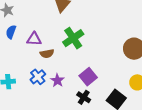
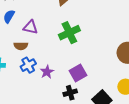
brown semicircle: (47, 54) -> (21, 46), moved
black cross: (84, 97) -> (70, 93), turned 32

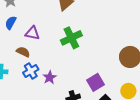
brown semicircle: (21, 46) -> (23, 52), turned -152
purple square: (78, 73) -> (96, 82), moved

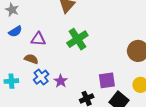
blue semicircle: (11, 23) -> (15, 31), turned -144
purple square: (96, 82) -> (107, 80), turned 30

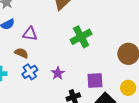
green cross: (77, 39) -> (81, 37), moved
purple star: (61, 81) -> (58, 73), moved

